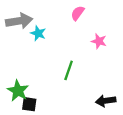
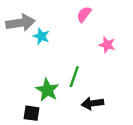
green star: (18, 91) -> (47, 90), moved
black arrow: (106, 101) -> (92, 103), moved

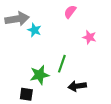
green star: (47, 90) -> (40, 75), turned 30

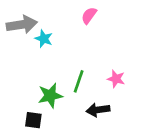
pink star: (89, 37) -> (116, 79), moved

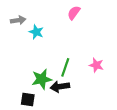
gray arrow: (22, 25) -> (18, 20), size x0.6
black arrow: (98, 110) -> (60, 87), moved

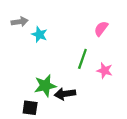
pink semicircle: (74, 13) -> (101, 29), moved
green line: (65, 67) -> (82, 59), moved

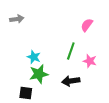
cyan star: (39, 34) -> (34, 57), moved
black arrow: (65, 94) -> (71, 81), moved

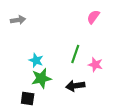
pink semicircle: (87, 25) -> (93, 17), moved

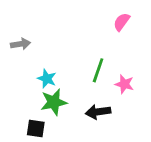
gray arrow: (18, 20) -> (21, 44), moved

